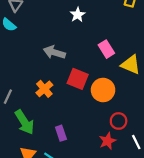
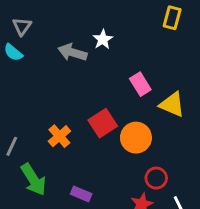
gray arrow: (54, 52) -> (72, 52), moved
red square: (78, 79) -> (103, 123), turned 35
purple rectangle: (61, 133) -> (81, 194), turned -48

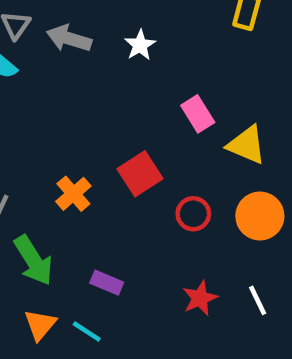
gray arrow: (72, 52) -> (69, 38), moved
orange circle: (136, 138) -> (260, 216), moved
red circle: (156, 178) -> (193, 214), moved

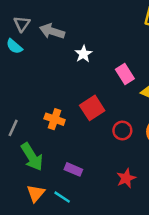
white star: (140, 45) -> (83, 54), moved
orange cross: (73, 194) -> (55, 119), turned -30

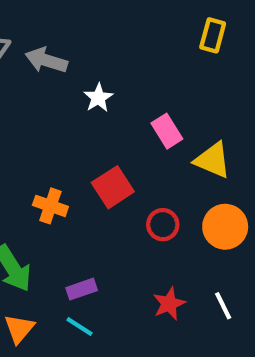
purple rectangle: (73, 169) -> (82, 289), turned -42
cyan line: (62, 197) -> (80, 327), moved

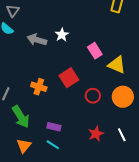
gray arrow: (46, 60) -> (37, 40), moved
purple rectangle: (82, 289) -> (54, 127), turned 32

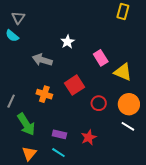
gray arrow: (37, 40) -> (42, 60), moved
red star: (96, 134) -> (89, 137), moved
white line: (122, 135) -> (128, 126), moved, turned -32

